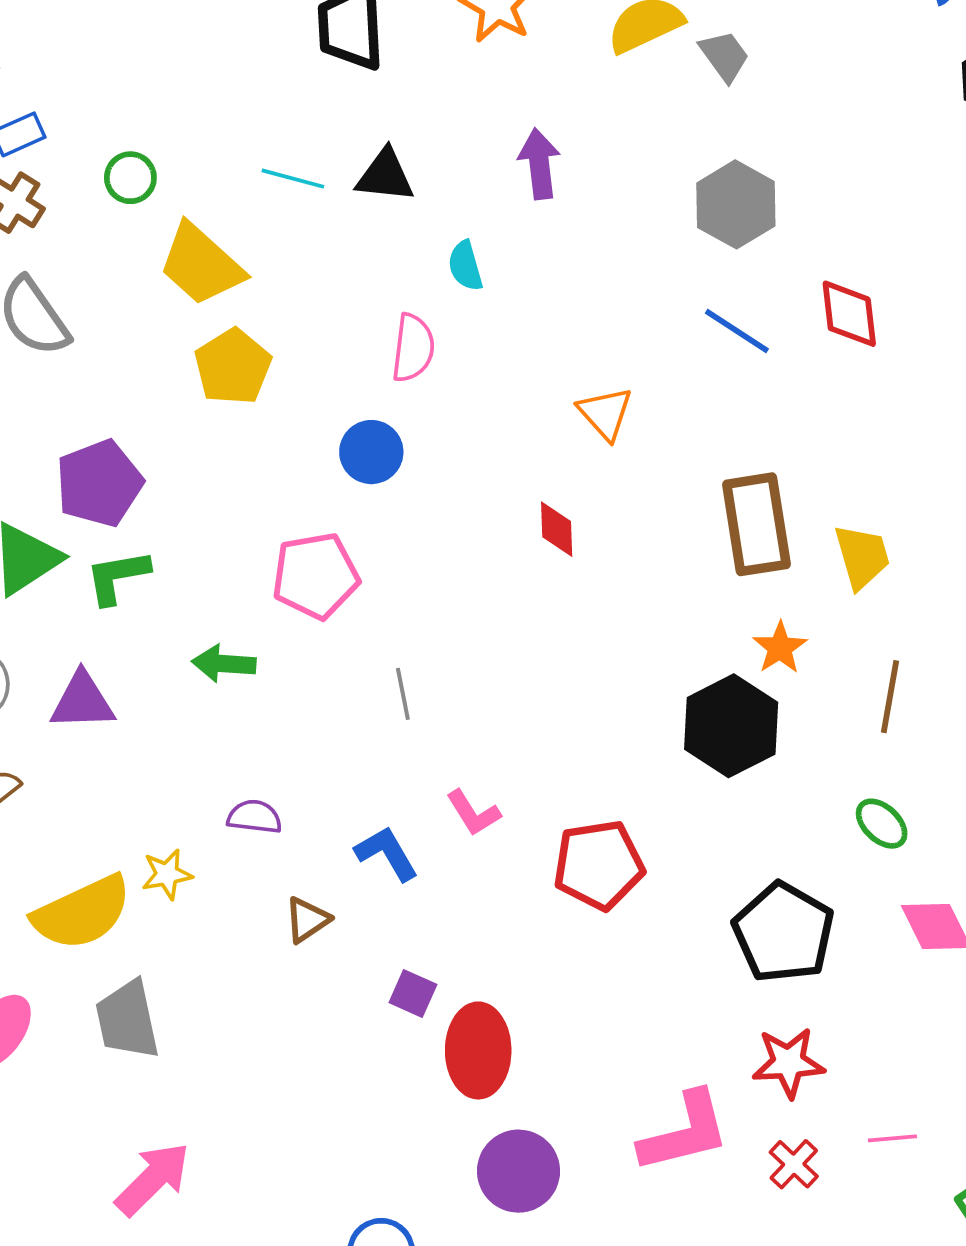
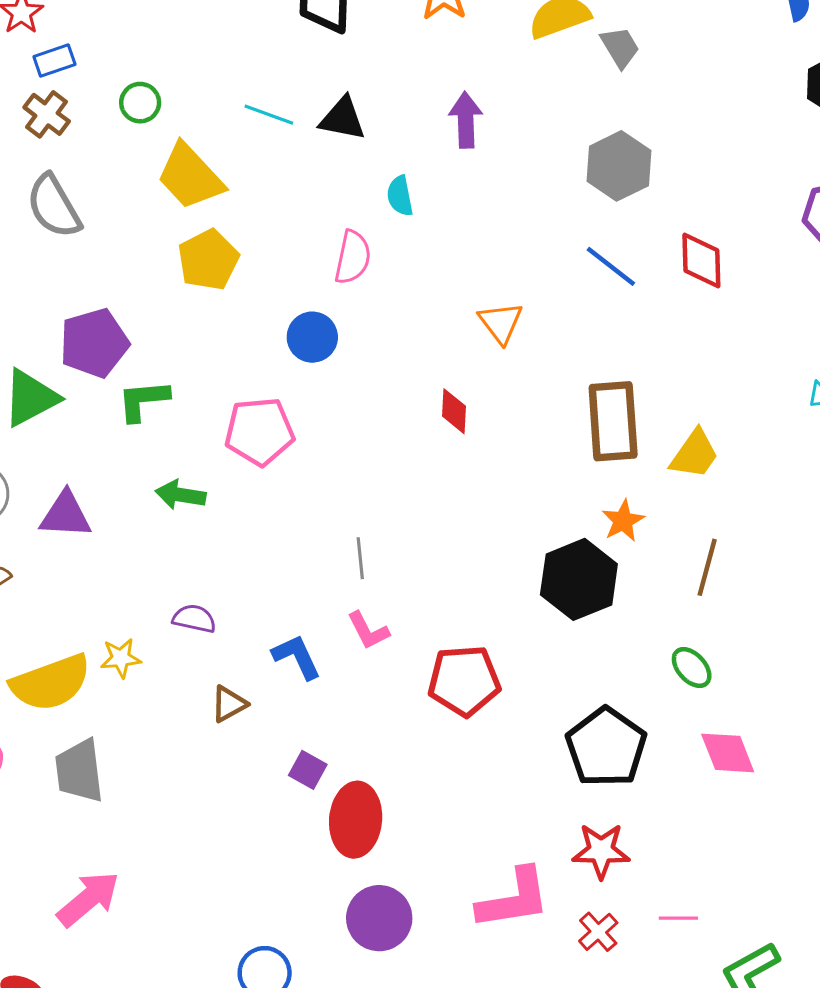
yellow trapezoid: (862, 557) -> (695, 454), turned 46
green L-shape: (117, 577) -> (143, 400), moved
gray line: (403, 694) -> (360, 558), moved

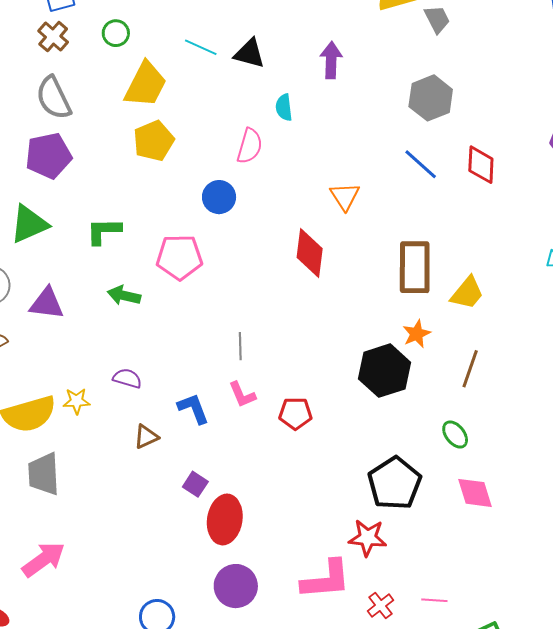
yellow trapezoid: (190, 176) -> (146, 85), turned -114
purple pentagon: (94, 343) -> (48, 156), moved
red diamond: (454, 411) -> (310, 253), size x1.6
red pentagon: (464, 681) -> (295, 413), moved, size x0.7
red star: (601, 851) -> (368, 538), moved

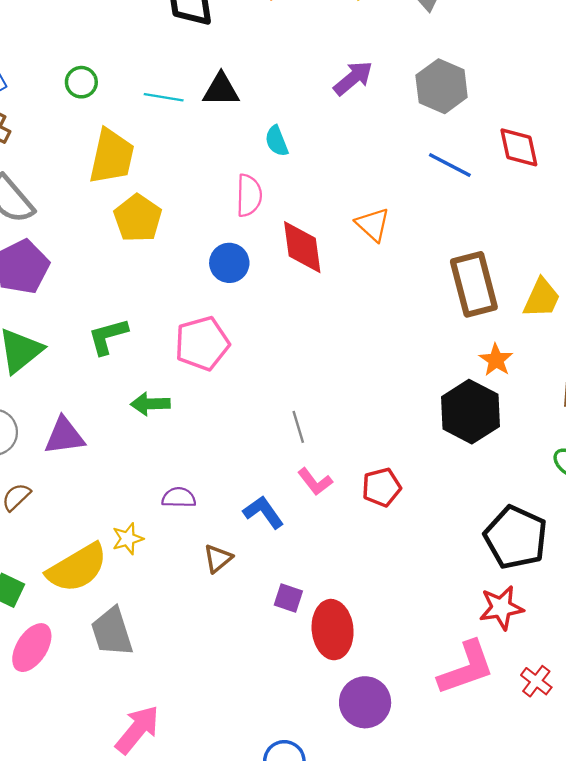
green circle: (116, 33) -> (81, 82), moved
purple arrow: (331, 60) -> (353, 78), moved, turned 63
red diamond: (310, 253) -> (302, 247), moved

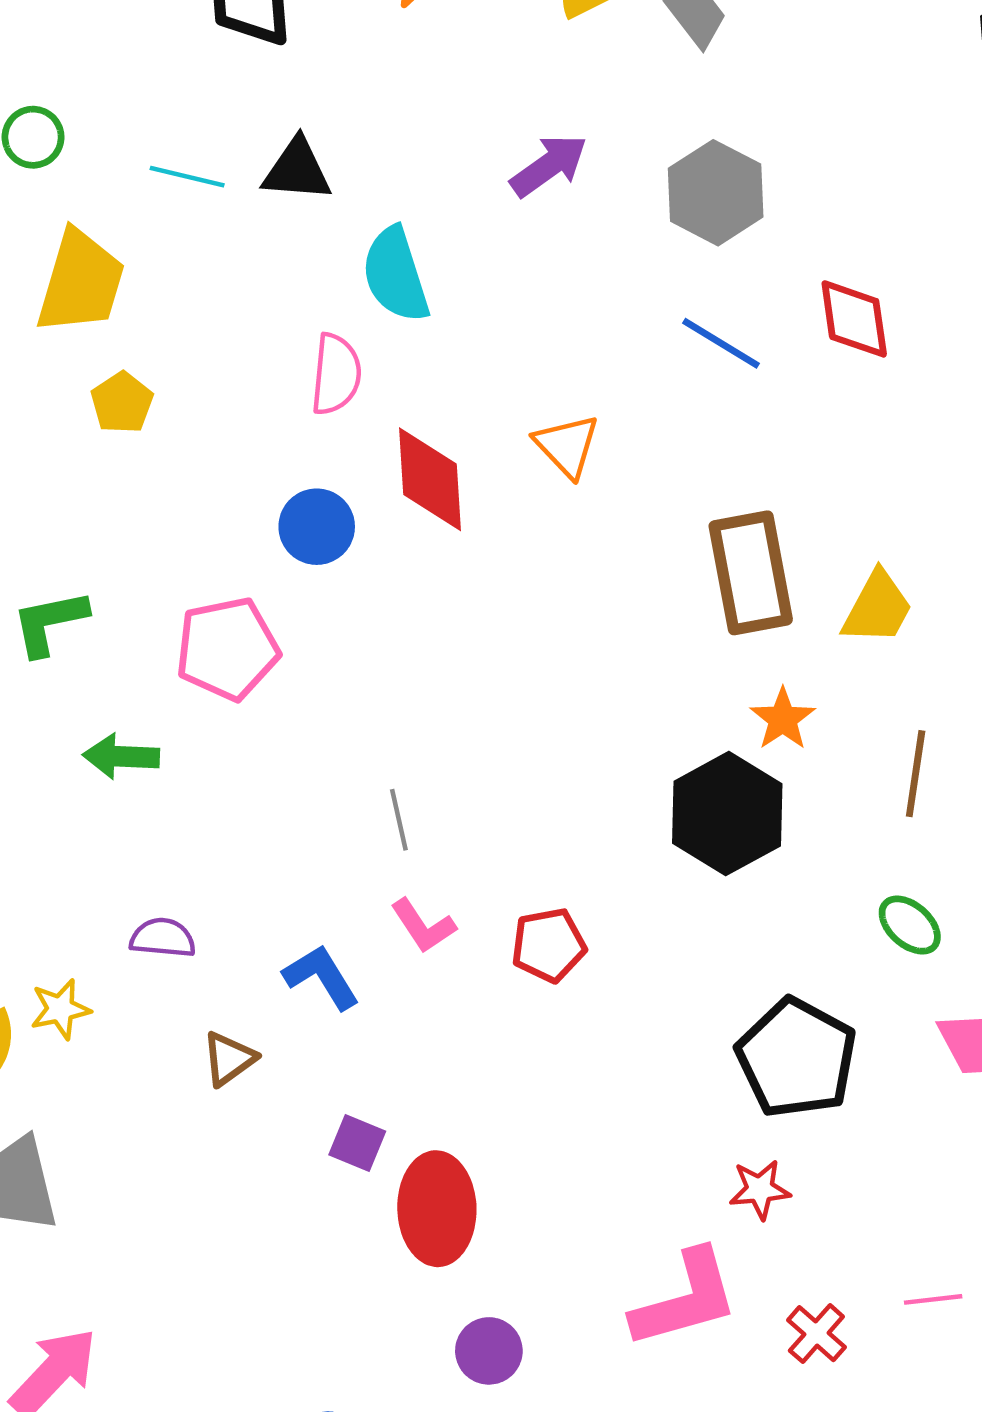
cyan semicircle: (277, 141) -> (396, 275), size x1.6
yellow pentagon: (138, 218) -> (122, 403), size x0.7
blue circle: (229, 263) -> (317, 527), moved
red star: (501, 608) -> (760, 1189), size x0.7
purple circle: (365, 702) -> (489, 1351), size x0.7

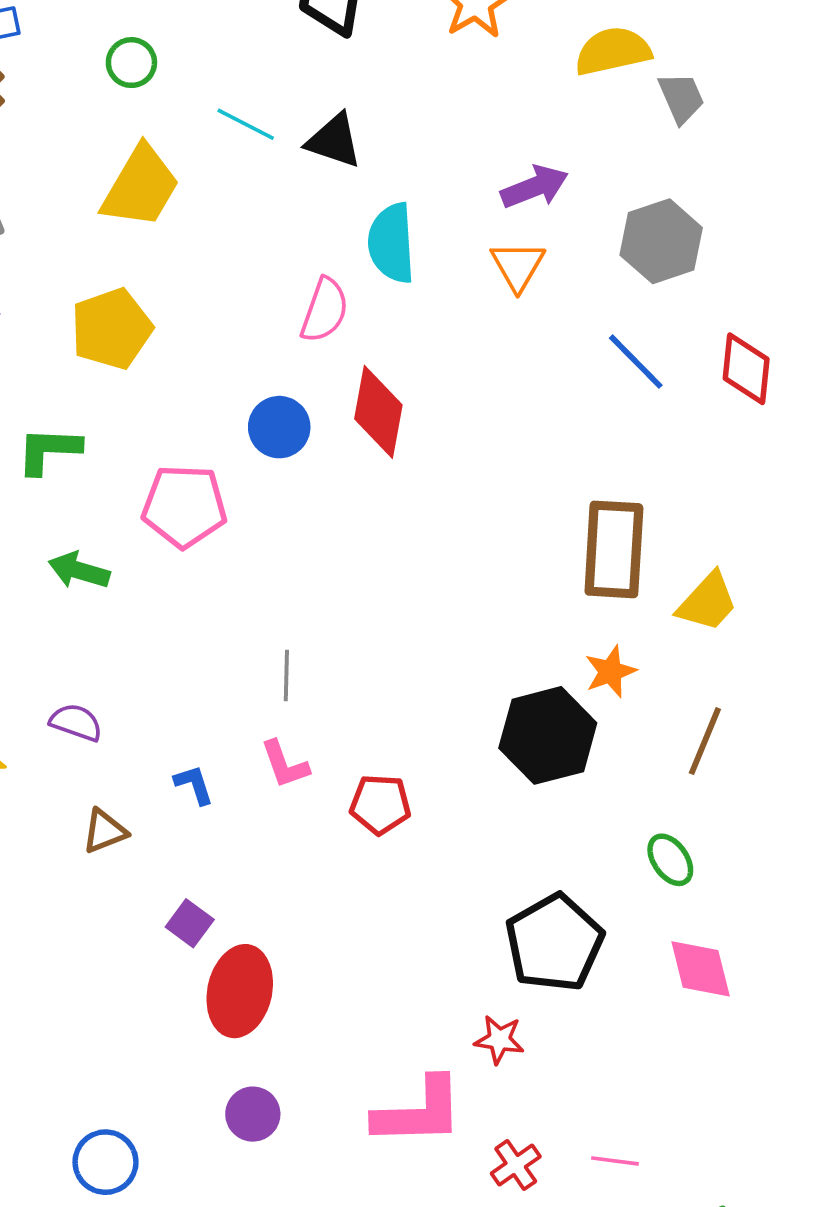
yellow pentagon: (122, 403) -> (112, 329), moved, size x1.6
orange triangle: (567, 446) -> (518, 266), moved
blue L-shape: (321, 977) -> (194, 785), size x0.7

